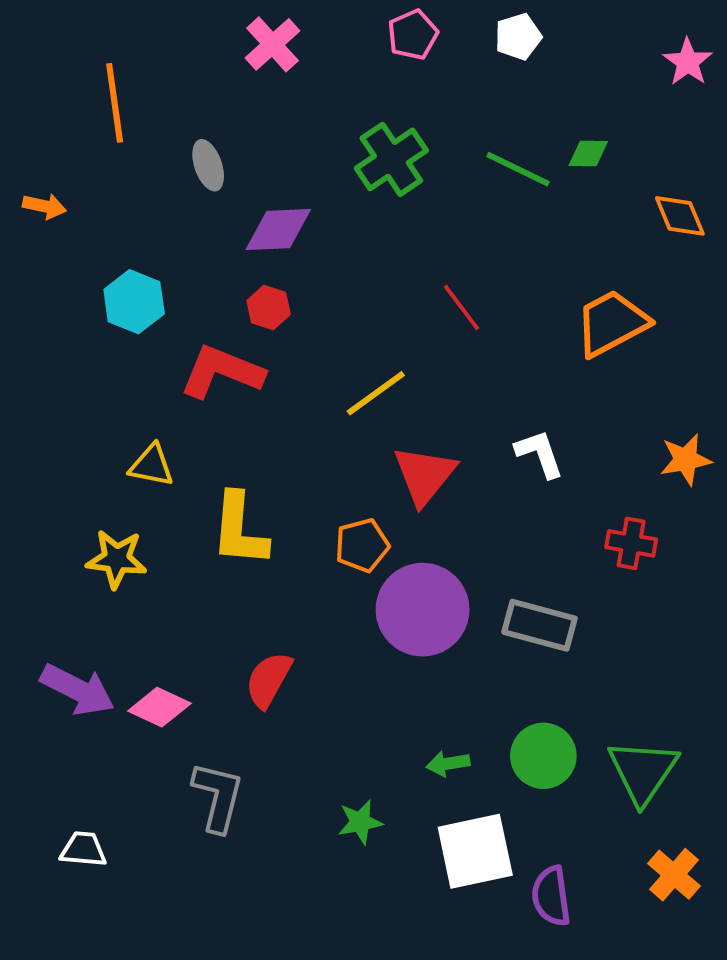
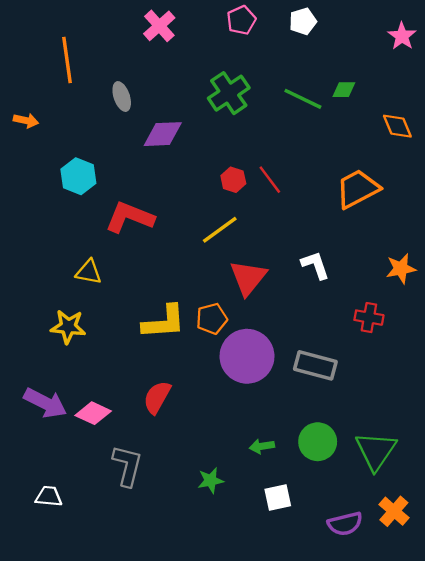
red hexagon: (269, 308) -> (233, 180), moved
yellow L-shape: (239, 530) -> (164, 322), moved, turned -99
white square: (475, 851) -> (278, 498), size x0.6
purple semicircle: (551, 896) -> (345, 524), moved, turned -96

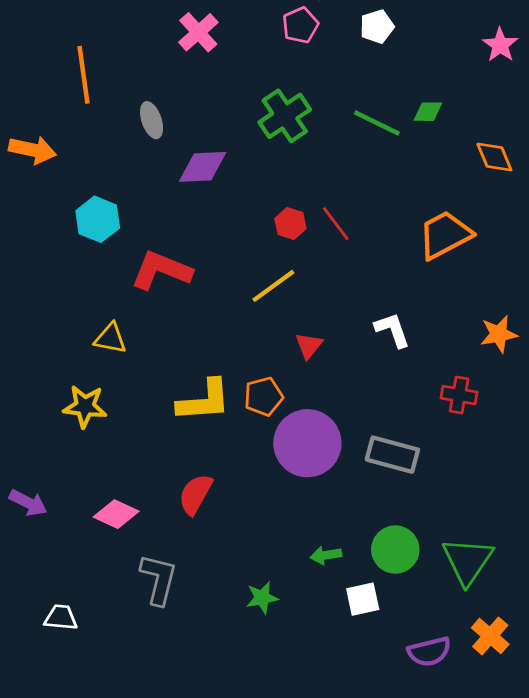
orange arrow: (26, 120) -> (33, 150), size x1.5
red triangle: (248, 278) -> (309, 345), size x0.6
purple arrow: (45, 403) -> (28, 503), moved, size x0.7
white square: (278, 498) -> (363, 599), moved

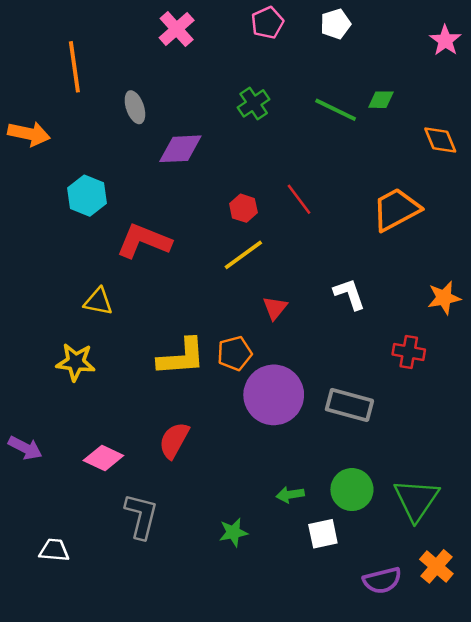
green cross: (285, 116) -> (254, 103), size x0.7
red hexagon: (290, 224) -> (243, 208), moved

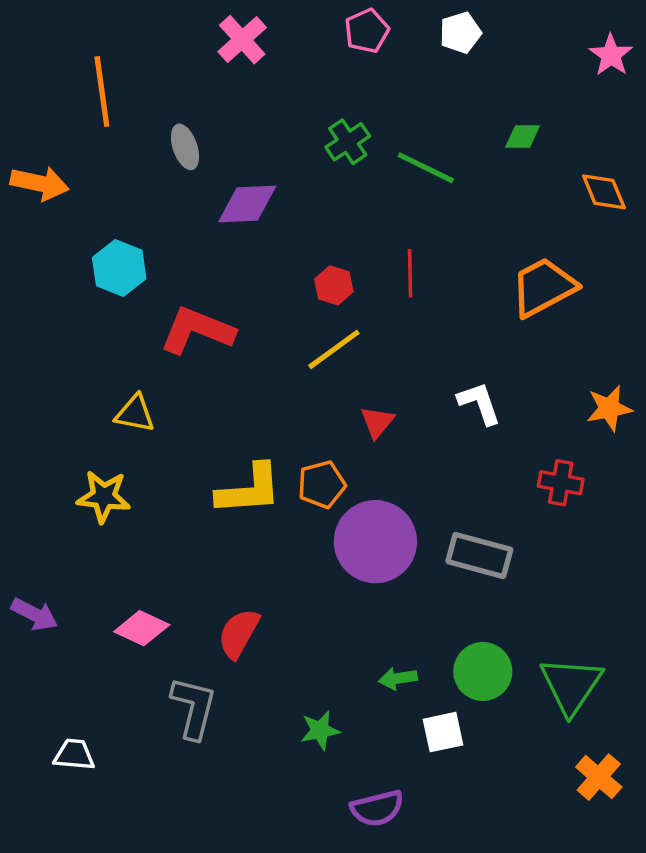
green line: (336, 110) -> (426, 168), moved
red line: (299, 199) -> (410, 273), turned 36
red semicircle: (174, 440) -> (239, 633), moved
purple semicircle: (382, 580) -> (377, 808), moved

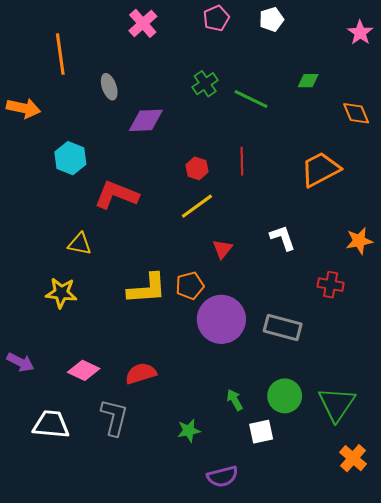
red semicircle: (239, 633) -> (141, 373), turned 44
green arrow: (398, 678) -> (235, 400), turned 70
white trapezoid: (74, 755) -> (51, 424), moved, size x1.5

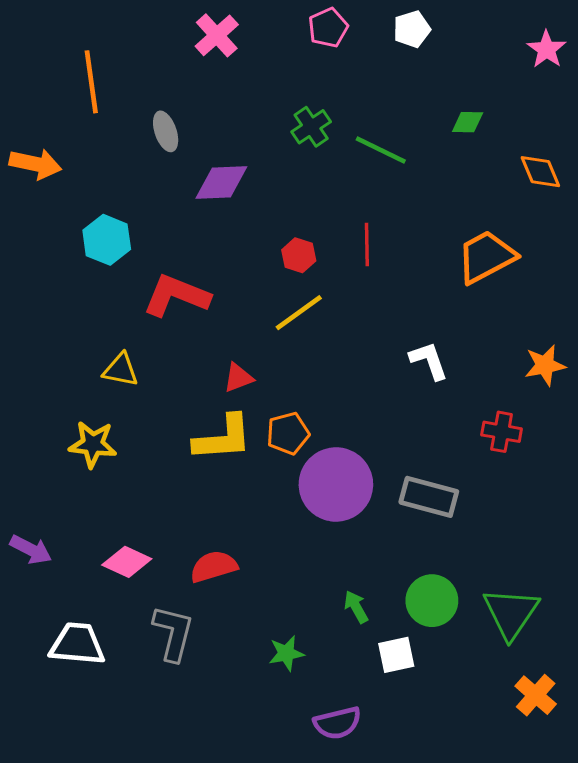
red triangle: (222, 249) -> (238, 378), moved, turned 30

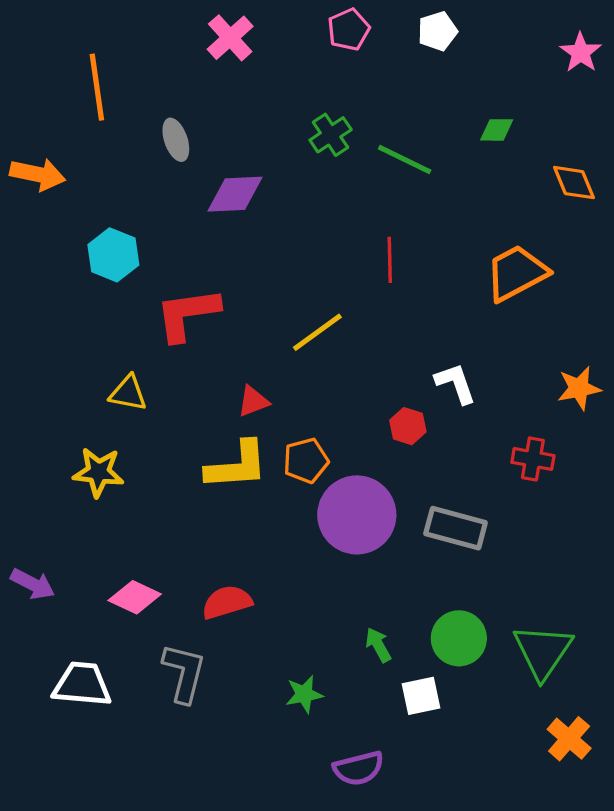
red hexagon: (299, 255) -> (408, 426), moved
red L-shape: (176, 296) -> (187, 314), turned -30

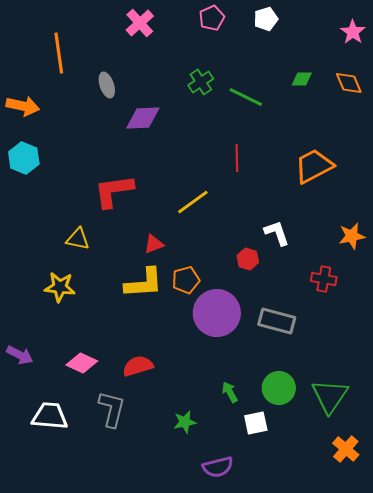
orange diamond: (574, 183) -> (349, 83), moved
cyan hexagon: (113, 255) -> (24, 158), moved

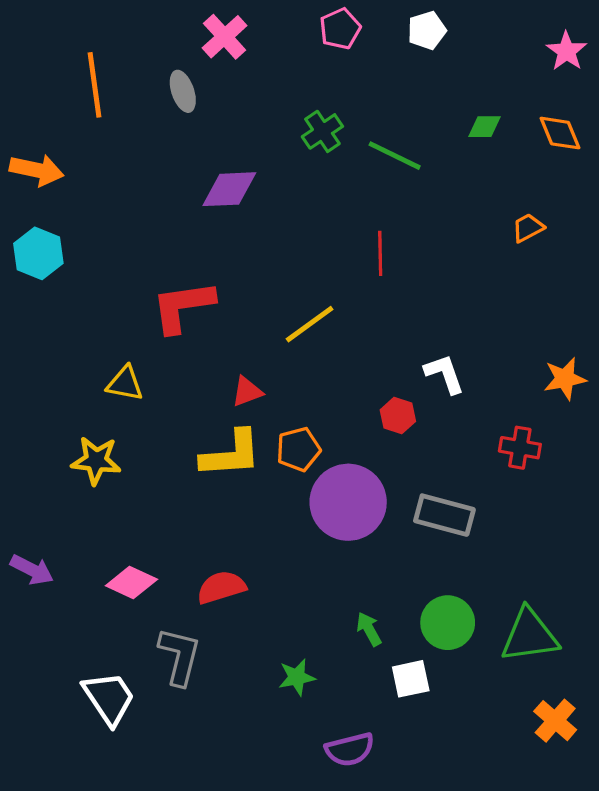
gray ellipse: (107, 85) -> (183, 91), moved
orange trapezoid: (314, 166) -> (528, 228), moved, size x0.5
green triangle: (330, 396) -> (530, 635), turned 48
white trapezoid: (50, 416) -> (109, 698), moved, turned 51

